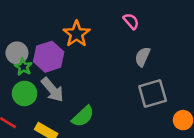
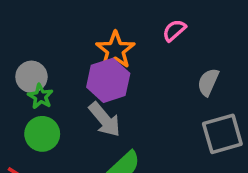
pink semicircle: (131, 21) -> (174, 30), moved, turned -90
purple hexagon: (49, 57) -> (108, 80), moved
gray arrow: (52, 90) -> (105, 120), moved

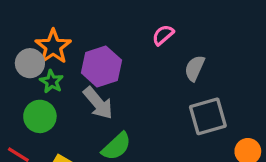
pink semicircle: (174, 30) -> (163, 35), moved
orange star: (115, 50) -> (53, 47), moved
green star: (40, 96) -> (52, 81), moved

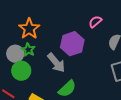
gray circle: (30, 63) -> (15, 54), moved
purple hexagon: (101, 67) -> (72, 44), moved

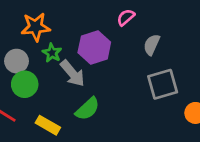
orange star: (29, 29) -> (36, 27), turned 30
green star: (28, 50) -> (52, 53), moved

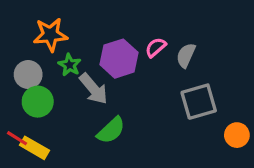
pink semicircle: (126, 17) -> (156, 47), moved
yellow rectangle: (48, 125) -> (35, 148), moved

